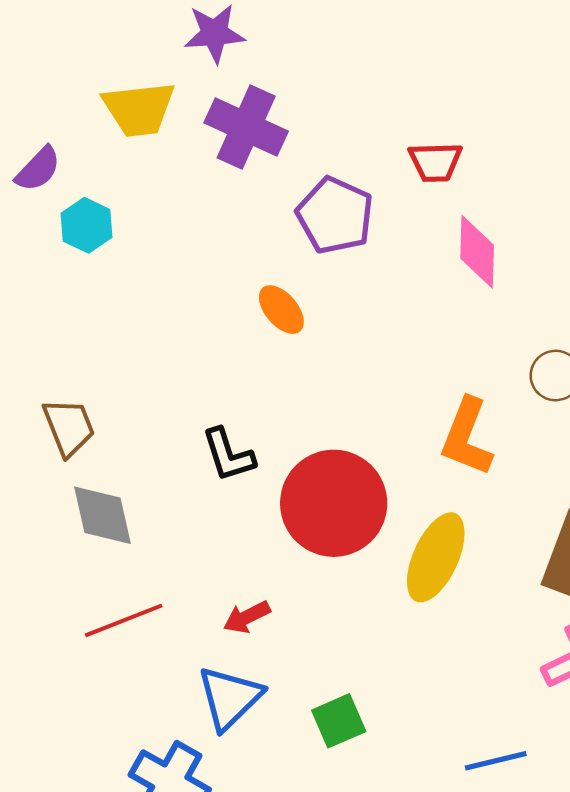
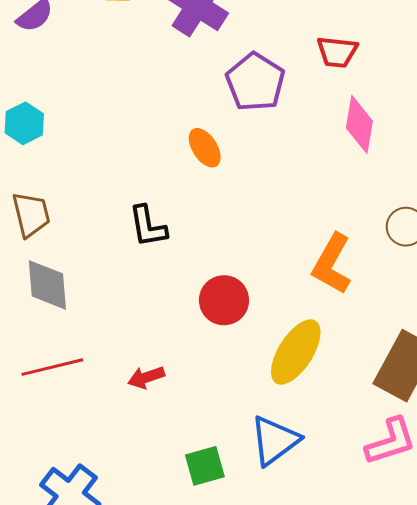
cyan hexagon: (87, 225) -> (24, 123), moved
black L-shape: (228, 455) -> (148, 226), moved
red circle: (334, 503) -> (224, 300), size x0.6
blue triangle: (230, 698) -> (275, 441), moved

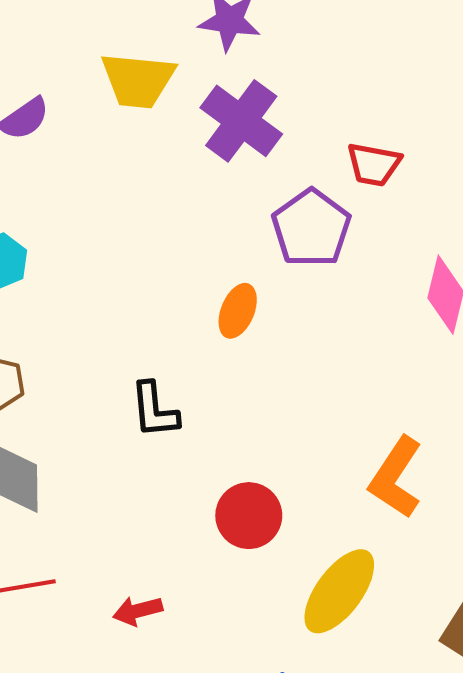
red trapezoid: (337, 52) -> (374, 164), moved
orange ellipse: (205, 148) -> (238, 311), turned 51

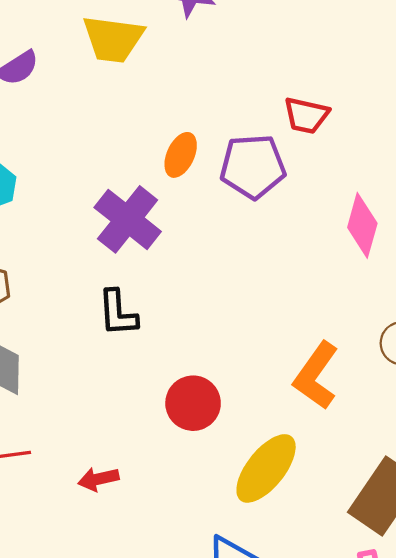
purple cross: (241, 121) -> (128, 219), moved
purple pentagon: (311, 228) -> (253, 167), turned 30
orange ellipse: (238, 311) -> (181, 155), moved

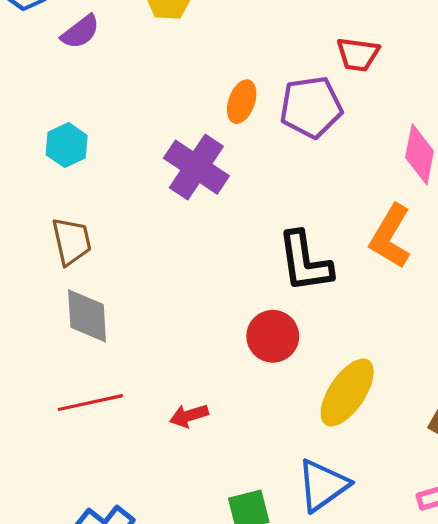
black L-shape: (118, 313) -> (305, 262), moved, size x1.4
orange L-shape: (316, 376) -> (390, 236), moved

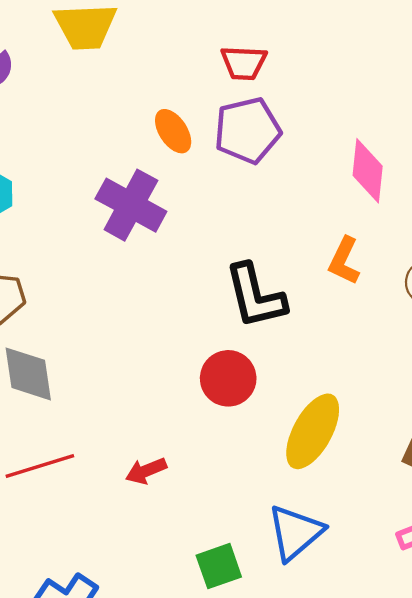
red trapezoid: (358, 54) -> (244, 63), moved
orange ellipse: (242, 102) -> (173, 131), turned -48
orange L-shape: (390, 236) -> (344, 261), size x0.7

